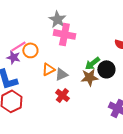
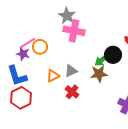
orange triangle: (48, 69) -> (53, 76), moved
black circle: (106, 69) -> (113, 55), moved

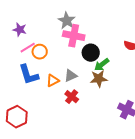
purple star: (23, 54) -> (20, 30), moved
black circle: (113, 55) -> (91, 53), moved
blue L-shape: (17, 76) -> (29, 75), moved
red hexagon: (21, 98) -> (17, 117), moved

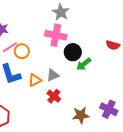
gray star: (67, 21) -> (61, 12), moved
brown star: (99, 79) -> (81, 115), moved

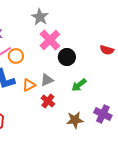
gray star: (61, 12) -> (40, 17), moved
pink cross: (56, 35) -> (50, 40), turned 35
green arrow: (84, 64) -> (79, 85), moved

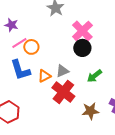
pink cross: (50, 40) -> (82, 31), moved
red cross: (48, 101) -> (63, 92), size x1.6

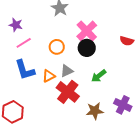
orange circle: (31, 47) -> (57, 47), moved

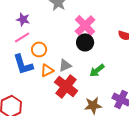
purple star: (16, 25) -> (23, 19), moved
orange circle: (57, 47) -> (39, 49), moved

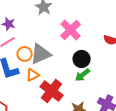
black circle: (85, 42) -> (82, 59), moved
gray triangle: (65, 65) -> (41, 54), moved, size x1.6

